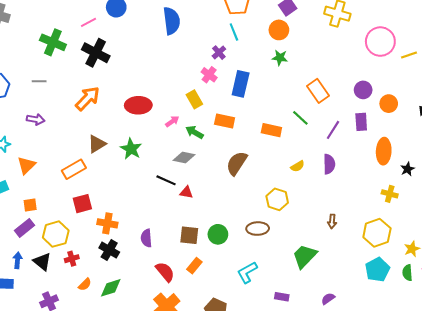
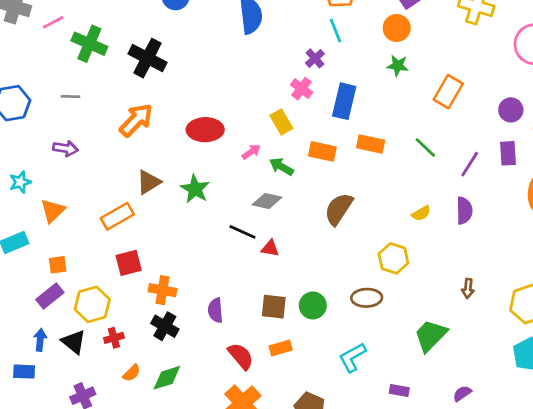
pink line: (89, 22) -> (53, 22), moved
orange rectangle: (318, 91) -> (448, 92), moved, turned 65
orange rectangle: (271, 130) -> (371, 144), moved
orange rectangle: (194, 266) -> (281, 348), turned 35

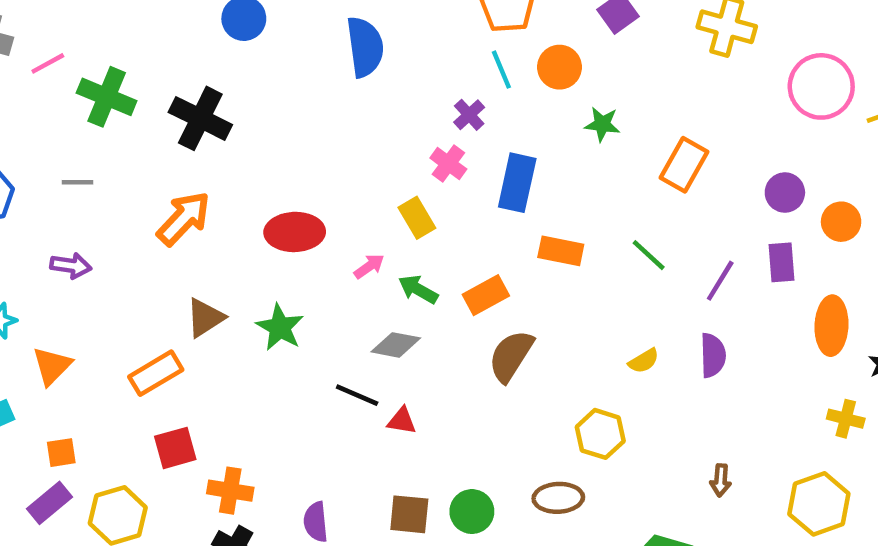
orange circle: (397, 28) -> (559, 67), moved
orange rectangle: (322, 151) -> (486, 295), moved, turned -40

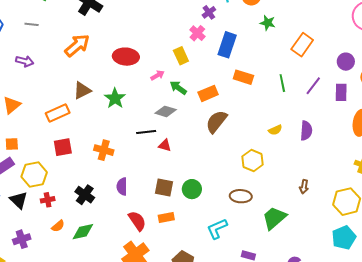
green line: (649, 255) -> (282, 83), turned 30
purple line: (720, 281) -> (313, 86), moved
black line: (357, 395) -> (146, 132), turned -36
orange cross: (230, 491) -> (104, 150), moved
brown ellipse: (558, 498) -> (241, 196), moved

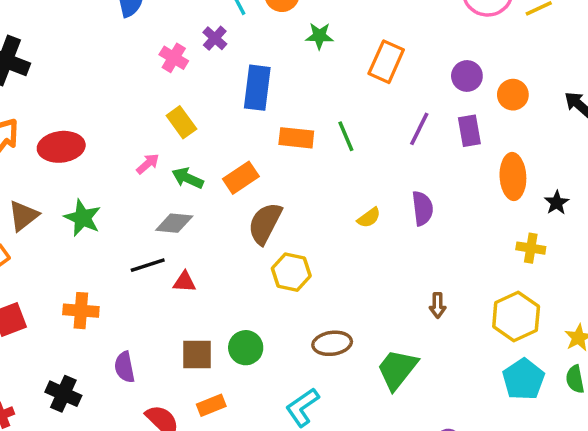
pink cross: (197, 33) -> (174, 58), moved
red ellipse: (126, 57) -> (61, 147), moved
green line: (282, 83) -> (346, 136), moved
yellow hexagon: (253, 160) -> (291, 272), moved

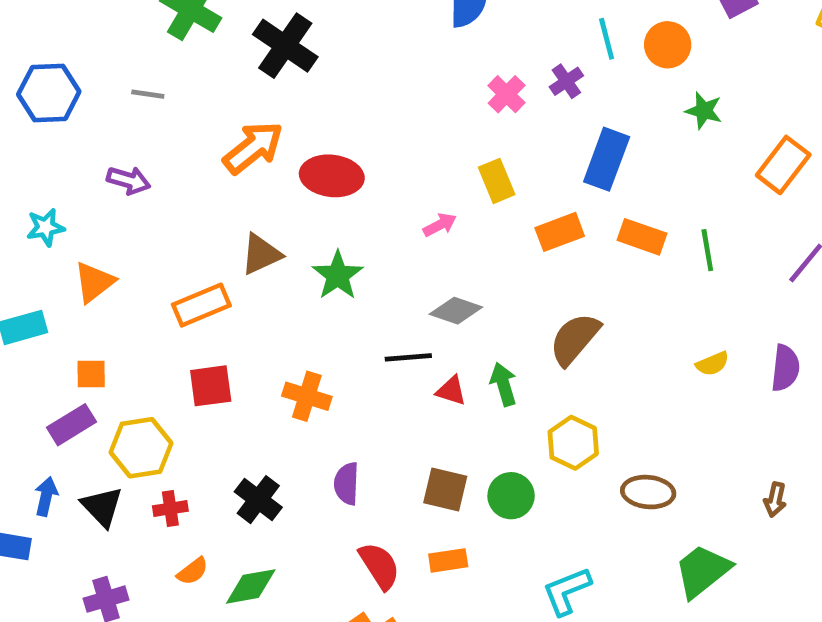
green arrow: (188, 178) -> (503, 384), moved, turned 36
orange rectangle: (241, 178) -> (560, 232), moved
yellow hexagon: (291, 272) -> (573, 443), moved
brown ellipse: (332, 343) -> (648, 492), moved

